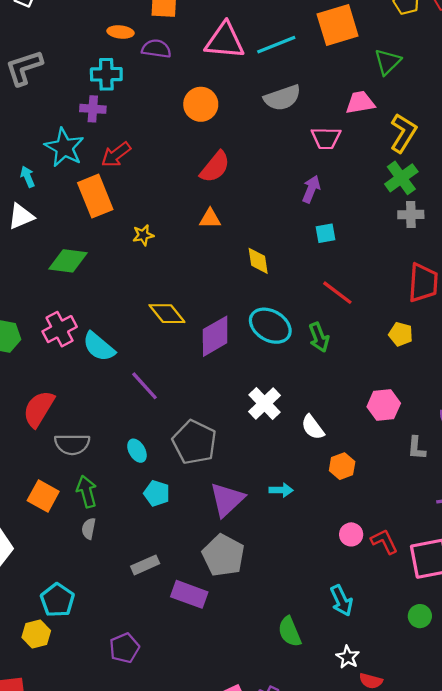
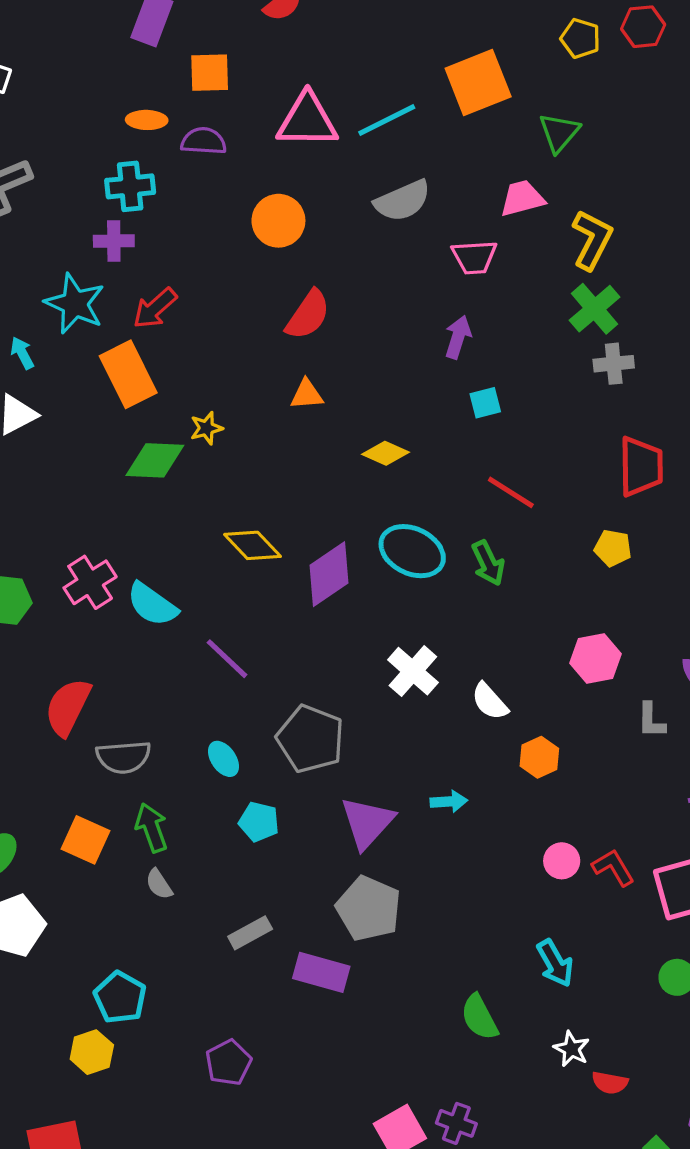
green diamond: (68, 261) -> (155, 460), moved
yellow diamond: (258, 261) -> (386, 453), turned -52
gray semicircle: (89, 529) -> (159, 884), turned -40

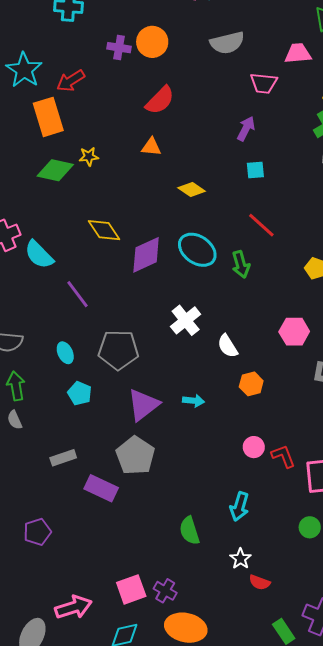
purple cross: (114, 241) -> (119, 48), moved
gray pentagon: (310, 739) -> (118, 350), turned -30
cyan arrow: (555, 963) -> (239, 507), turned 36

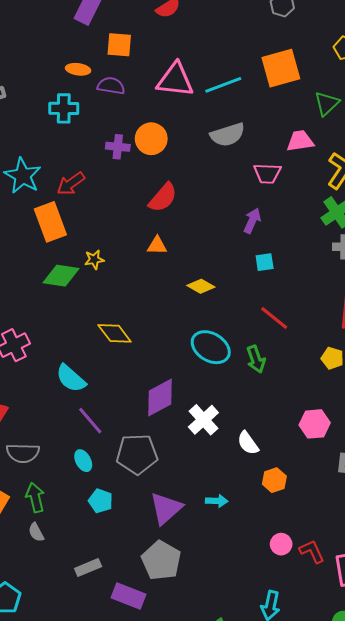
cyan semicircle: (39, 255) -> (71, 378), moved
purple diamond: (146, 255) -> (160, 397), moved
purple line: (77, 294) -> (90, 421), moved

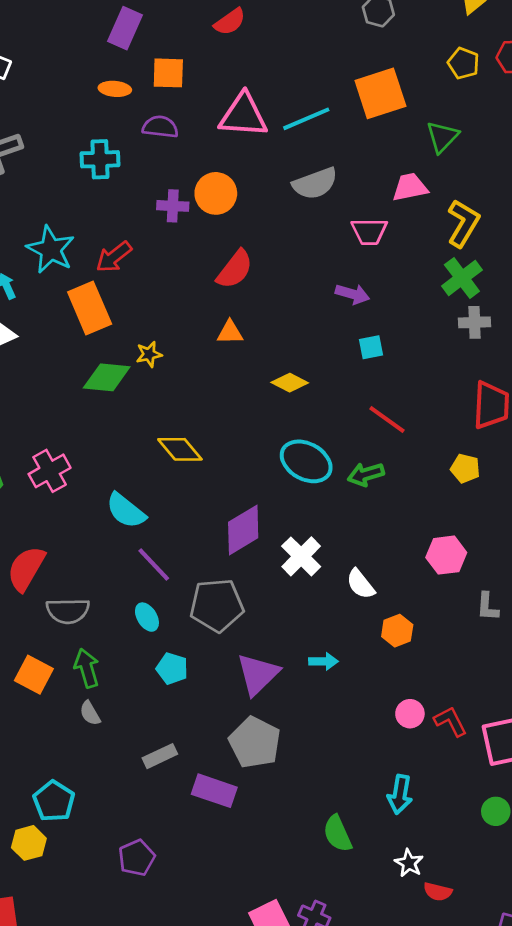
orange ellipse: (78, 69) -> (115, 89), moved
purple arrow: (252, 221) -> (352, 294), turned 85
green arrow: (256, 359) -> (366, 474), turned 96

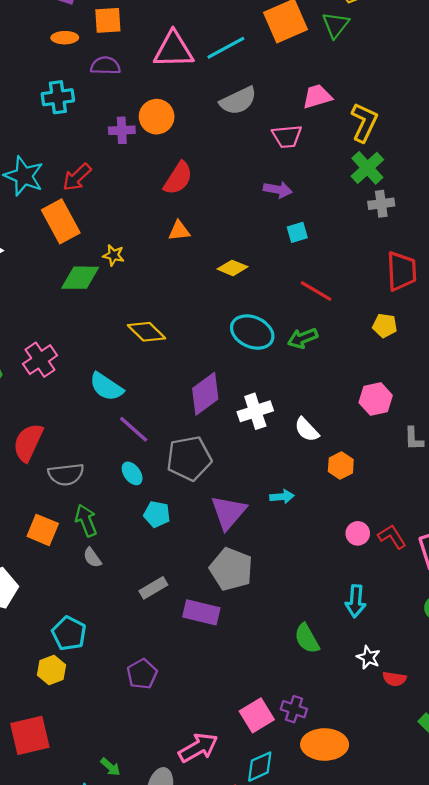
green triangle: (442, 137) -> (336, 25), moved
yellow star: (149, 354) -> (114, 255), turned 30
white cross: (301, 556) -> (255, 411), turned 32

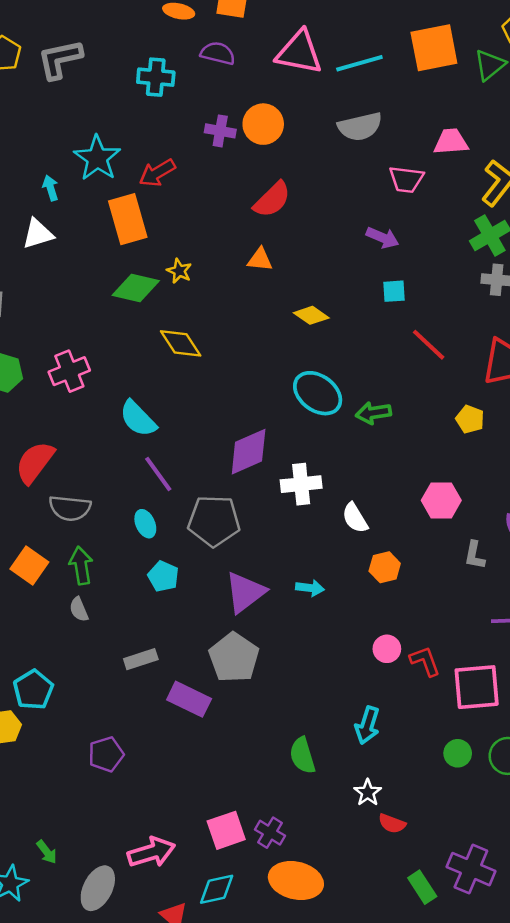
red line: (316, 291) -> (429, 345), moved
yellow diamond: (147, 332) -> (181, 343), moved

